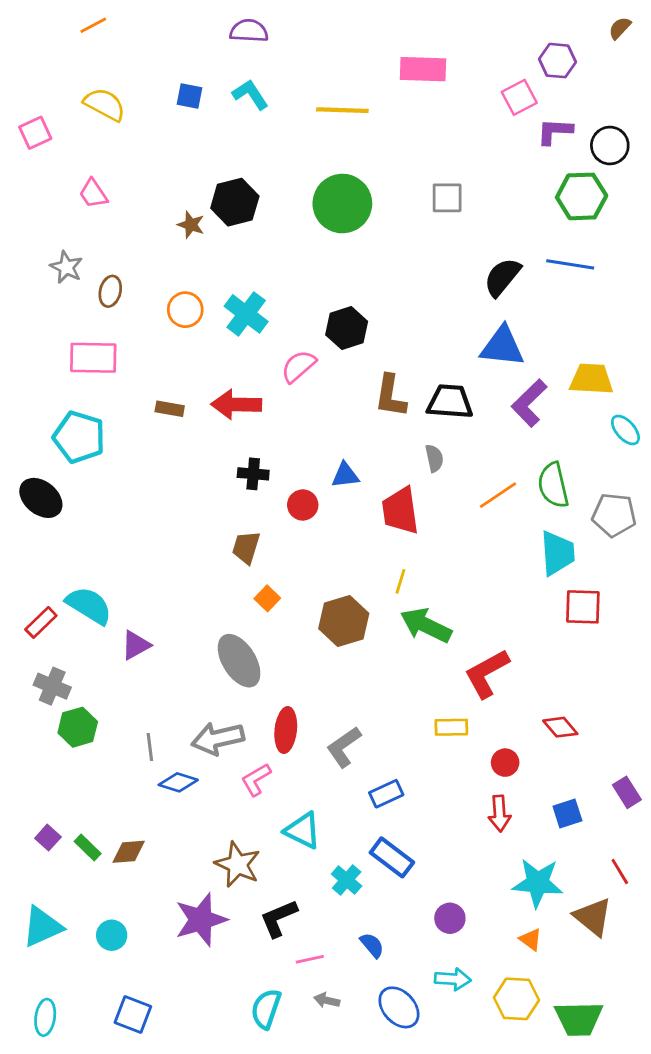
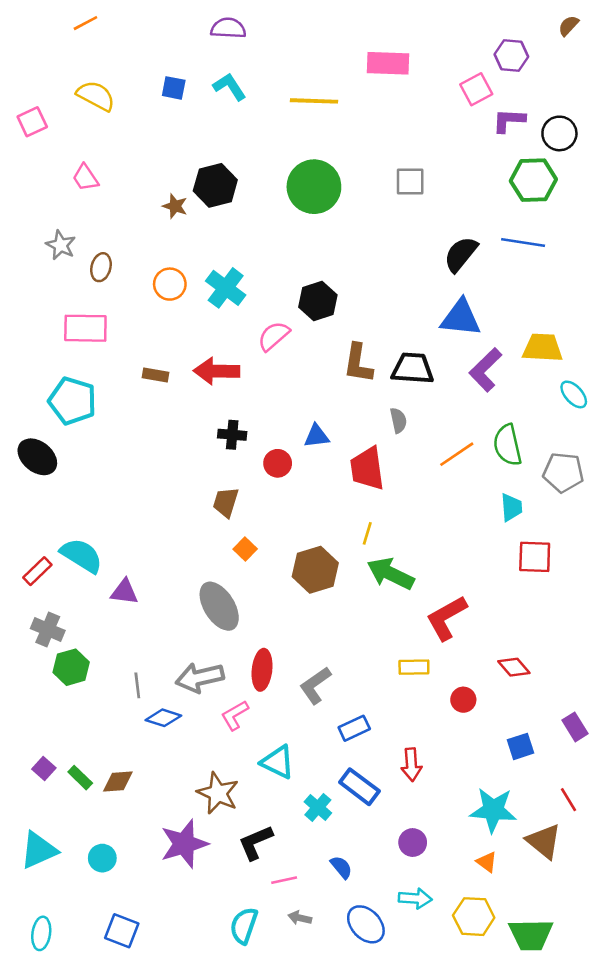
cyan trapezoid: (557, 553) -> (511, 507), size x0.7
purple triangle: (136, 645) -> (124, 592), turned 36
red arrow: (499, 814) -> (411, 765), moved

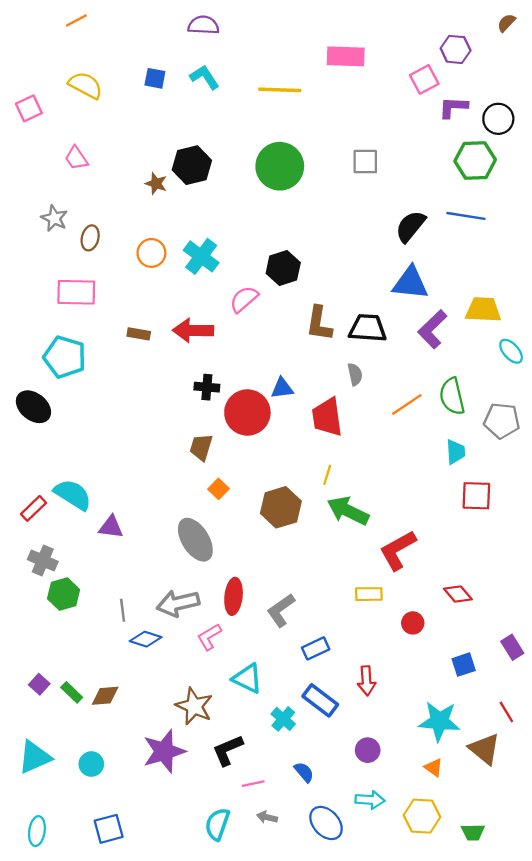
red circle: (278, 463) -> (247, 413), size x1.8
blue square: (122, 931) -> (109, 829), turned -36
green trapezoid: (531, 935) -> (473, 832), size x0.6

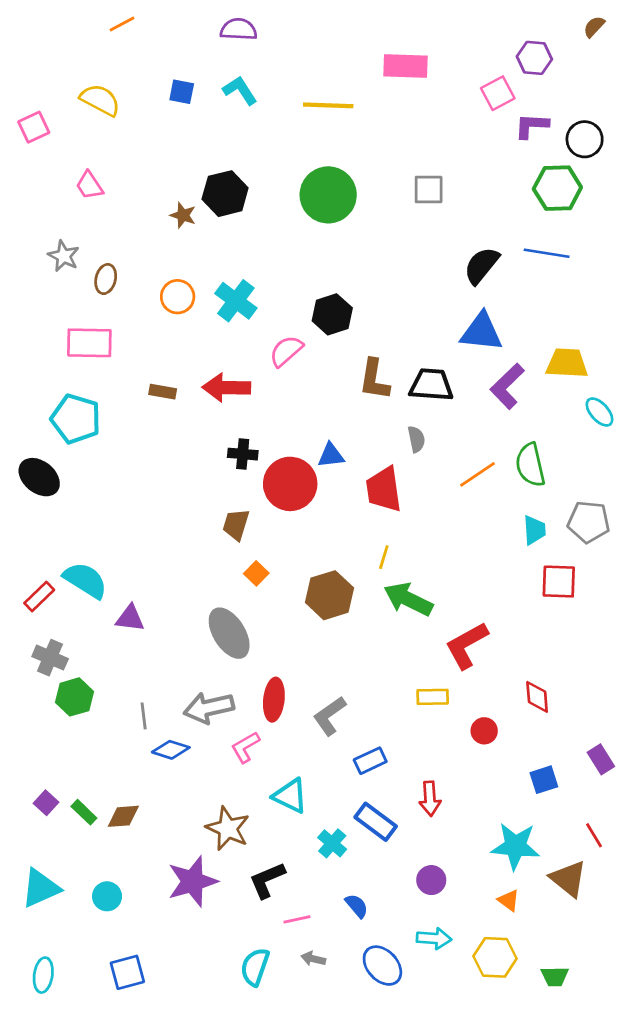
orange line: (76, 21) -> (122, 24), moved
gray pentagon: (502, 421) -> (589, 522), moved
red diamond: (458, 594) -> (537, 697), turned 36

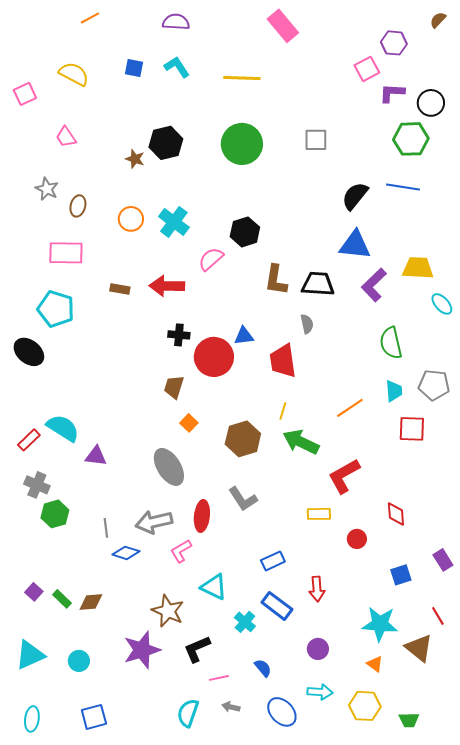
pink rectangle: (405, 66) -> (283, 26), moved, turned 48
orange line: (477, 474) -> (350, 408), moved
gray L-shape: (330, 716) -> (243, 499), moved, turned -88

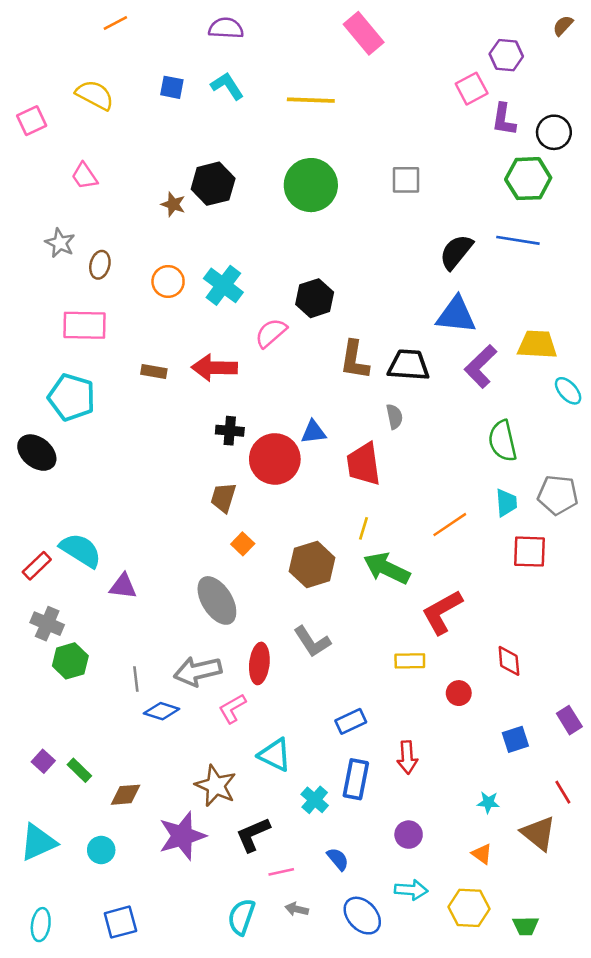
purple L-shape: (392, 93) -> (504, 119), turned -84
brown diamond: (91, 602) -> (126, 795), moved
blue rectangle: (277, 606) -> (356, 779), turned 64
cyan star: (380, 624) -> (488, 802), size x0.5

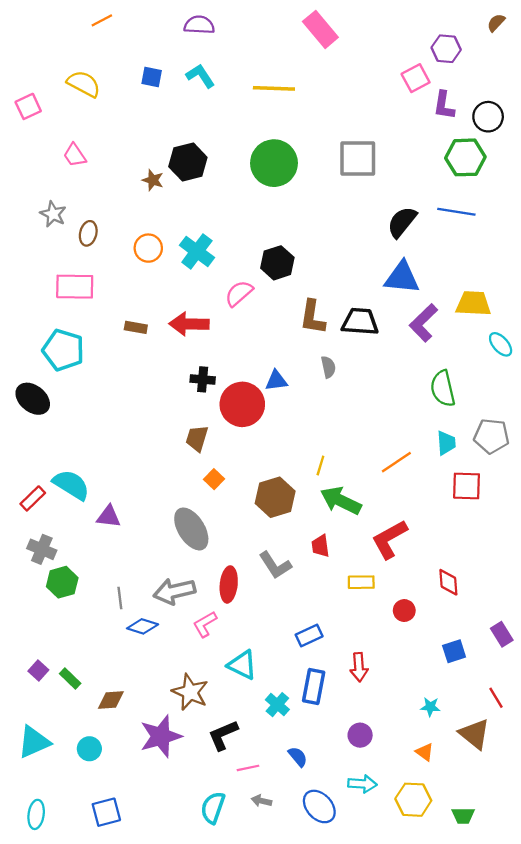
gray square: (406, 180) -> (358, 159), size x1.5
gray semicircle: (394, 417) -> (328, 367), moved
red trapezoid: (364, 464) -> (320, 546), moved, size x0.6

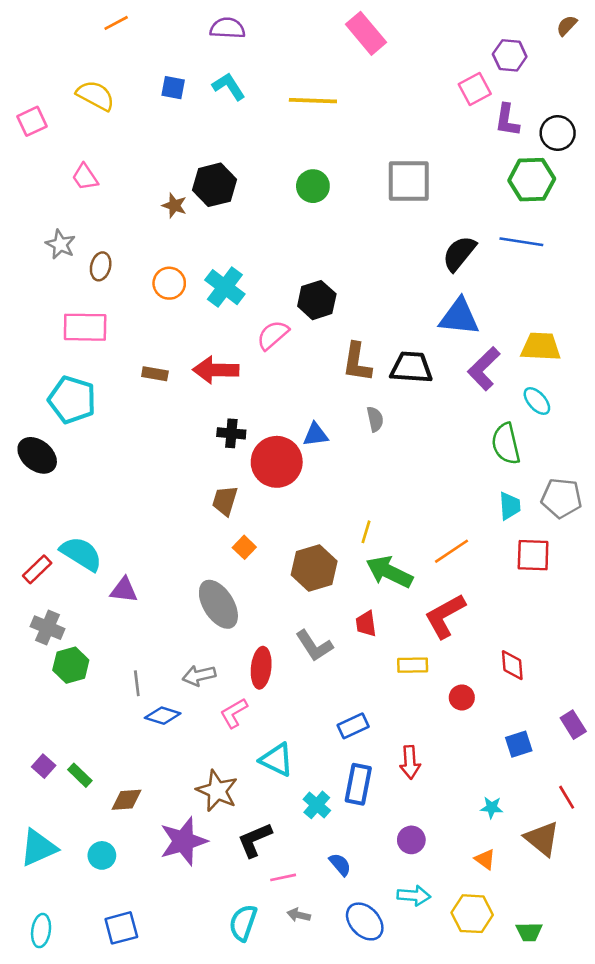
green circle: (274, 163) -> (313, 186), size x0.6
cyan ellipse: (501, 344) -> (537, 401), moved
orange line: (396, 462) -> (451, 551), moved
gray arrow: (174, 591) -> (199, 675), size x0.7

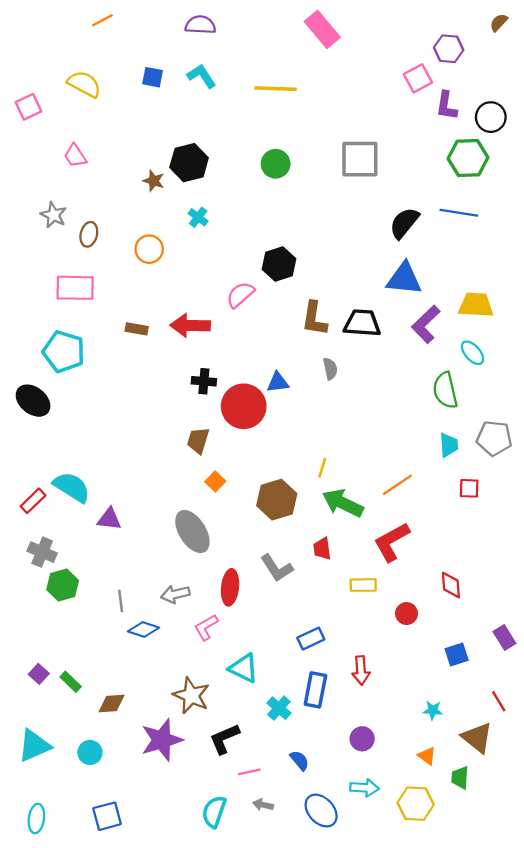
cyan cross: (225, 287) -> (198, 217), moved, size x0.6
red square: (533, 555) -> (469, 488), size x0.7
green trapezoid: (529, 932) -> (460, 777), moved, turned 95

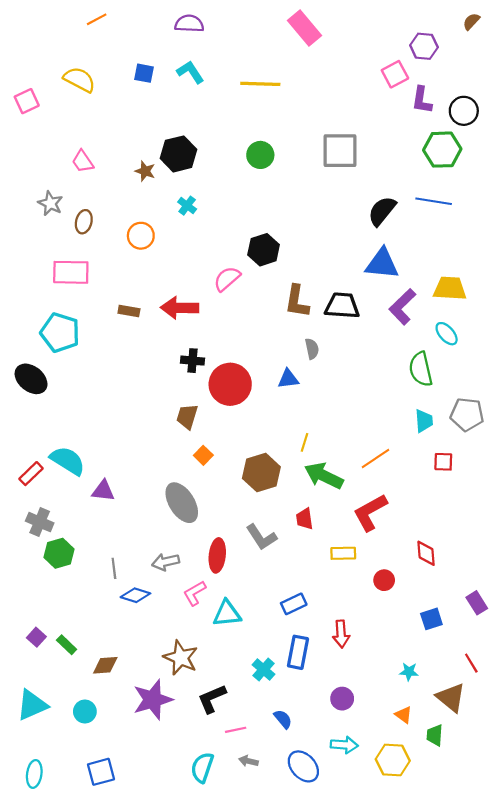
pink trapezoid: (75, 156) -> (83, 161), moved
blue triangle: (278, 382) -> (288, 379), moved
cyan triangle: (244, 668) -> (227, 614), moved, turned -32

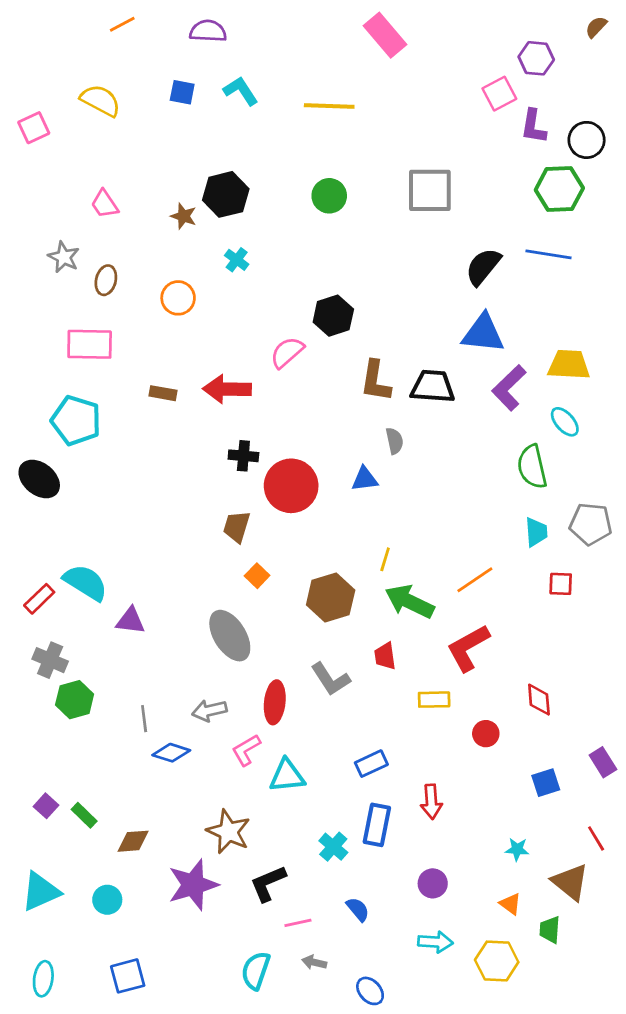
purple semicircle: (189, 24) -> (208, 31), moved
blue ellipse: (303, 766) -> (370, 991), moved, size x0.7

